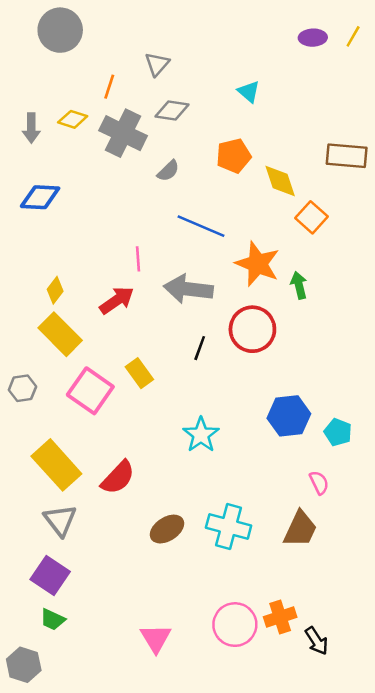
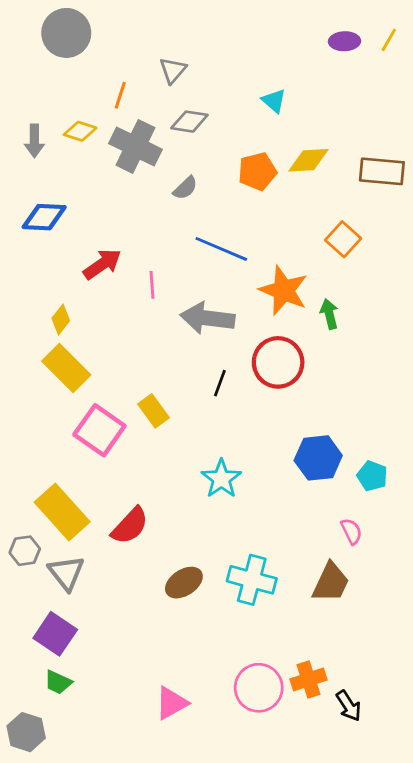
yellow diamond: (280, 181) -> (309, 160), moved, turned -75
red arrow: (117, 300) -> (102, 264), moved
gray hexagon: (22, 388) -> (25, 551), moved
pink triangle: (156, 638) -> (171, 703), turned 32

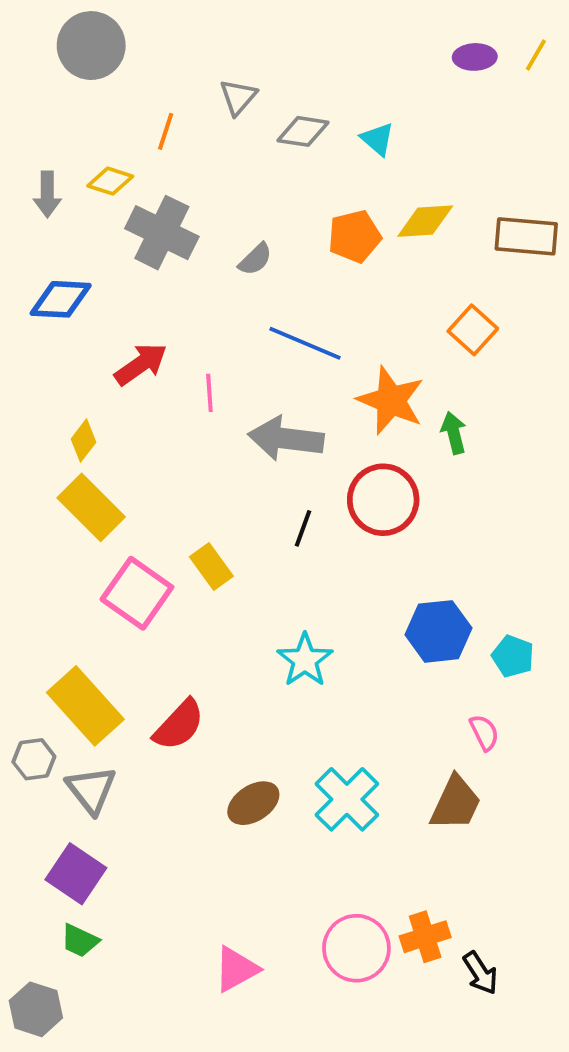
gray diamond: (189, 122) -> (303, 131), moved
gray cross: (135, 146) -> (162, 233), moved
cyan cross: (252, 580) -> (347, 799), turned 30

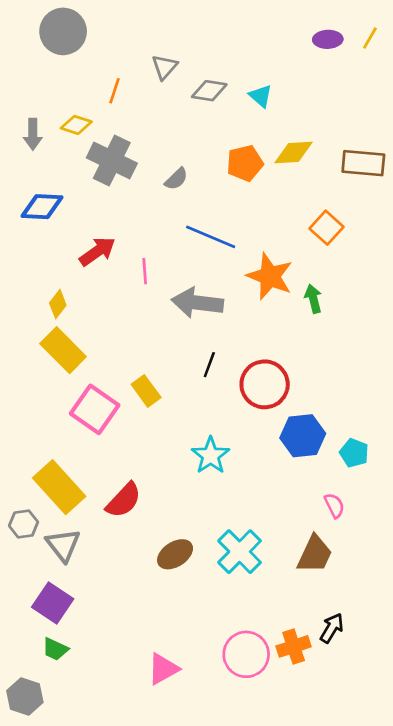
red circle: (383, 500) -> (265, 384), moved
black arrow: (480, 973) -> (332, 628), moved, turned -116

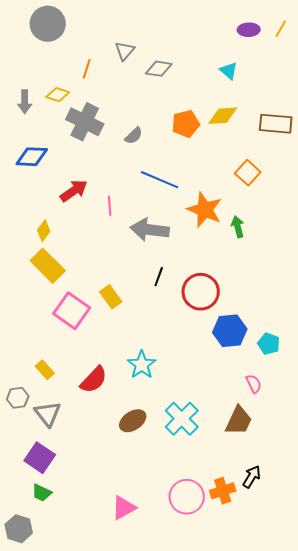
cyan triangle: (261, 96) -> (229, 71), moved
cyan star: (211, 455) -> (142, 365), moved
yellow rectangle: (59, 487) -> (45, 370), size x0.5

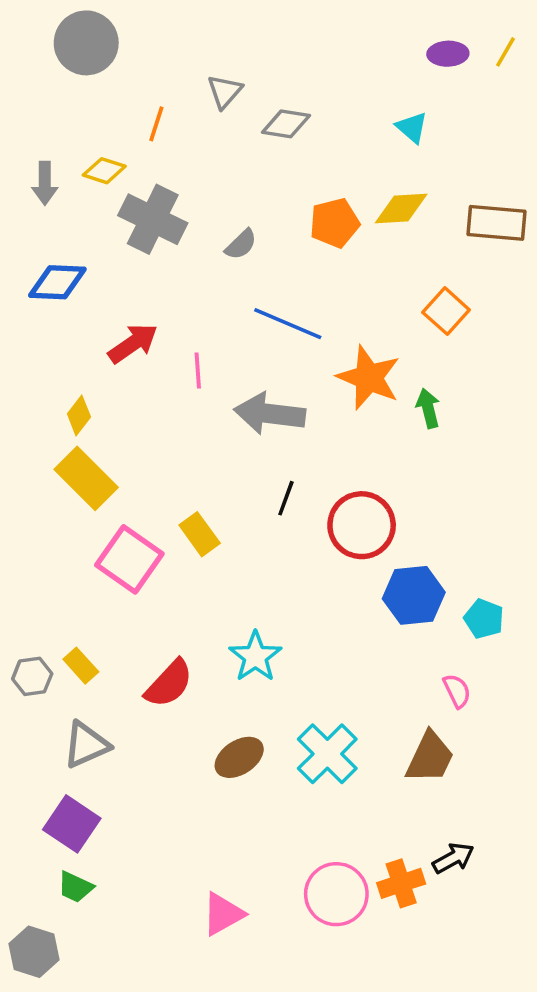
gray hexagon: (18, 398) -> (32, 676), moved
gray triangle: (48, 414) -> (86, 745), turned 44
black arrow: (252, 477) -> (453, 858), turned 30

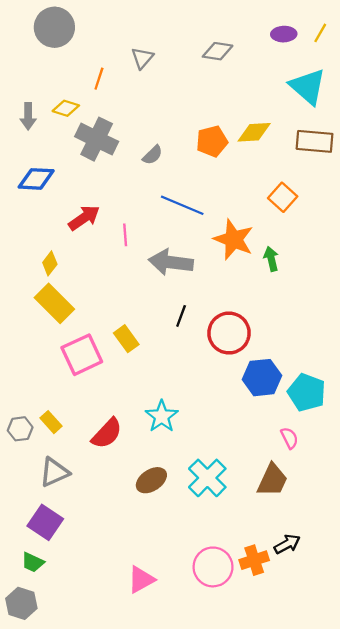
gray diamond: (286, 124) -> (218, 51), moved
cyan triangle: (412, 127) -> (308, 87), moved, size x1.8
pink square: (129, 559) -> (82, 355), turned 30
cyan pentagon: (484, 619) -> (307, 392), size x1.5
green trapezoid: (75, 887) -> (33, 562), moved

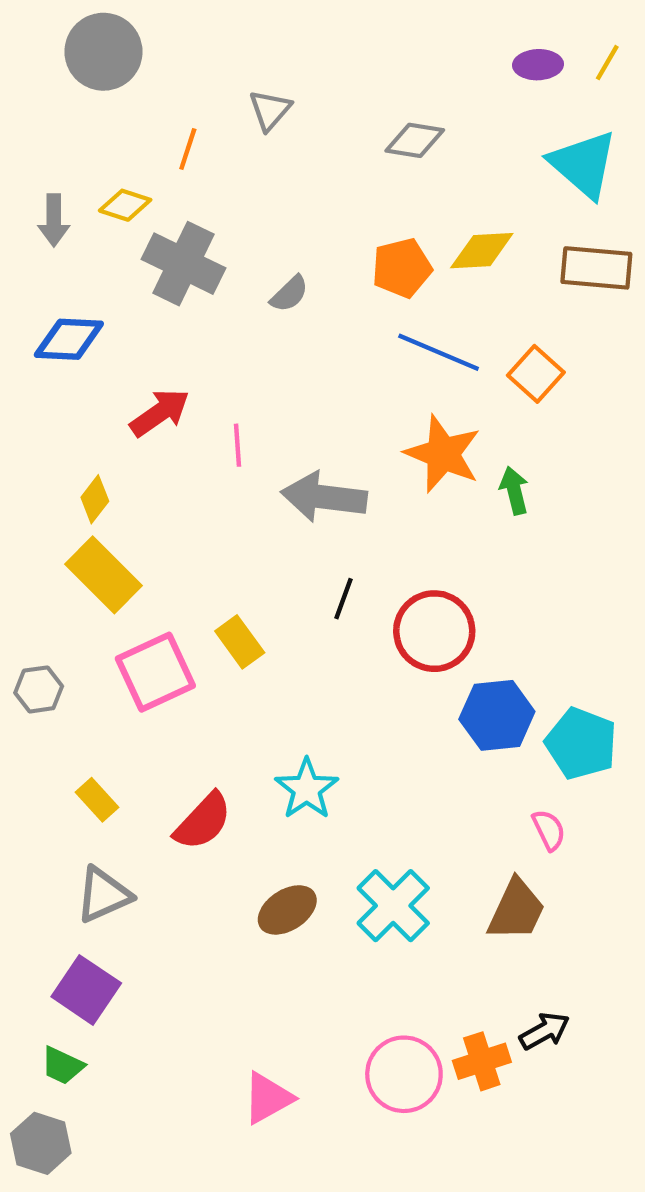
gray diamond: (218, 51) -> (415, 140), moved
blue line: (182, 205) -> (439, 352), moved
gray hexagon: (20, 429) -> (39, 689), moved

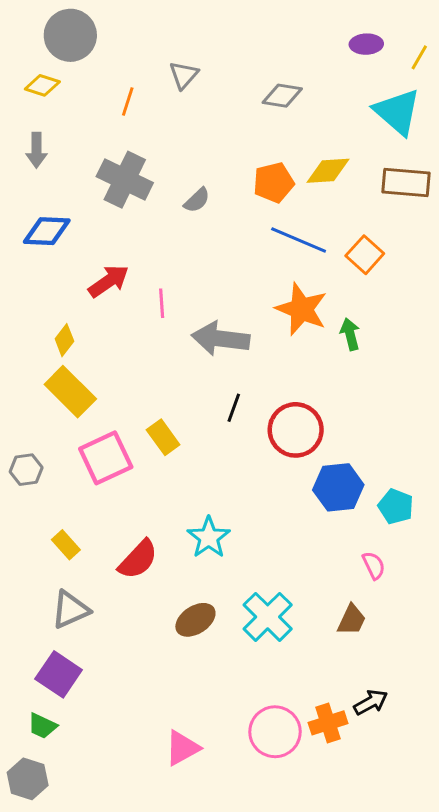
yellow line: (607, 63) -> (419, 57), moved
yellow diamond: (125, 205) -> (42, 85), moved
cyan pentagon: (581, 743) -> (396, 506), size x0.7
brown trapezoid: (516, 910) -> (352, 620), size x0.7

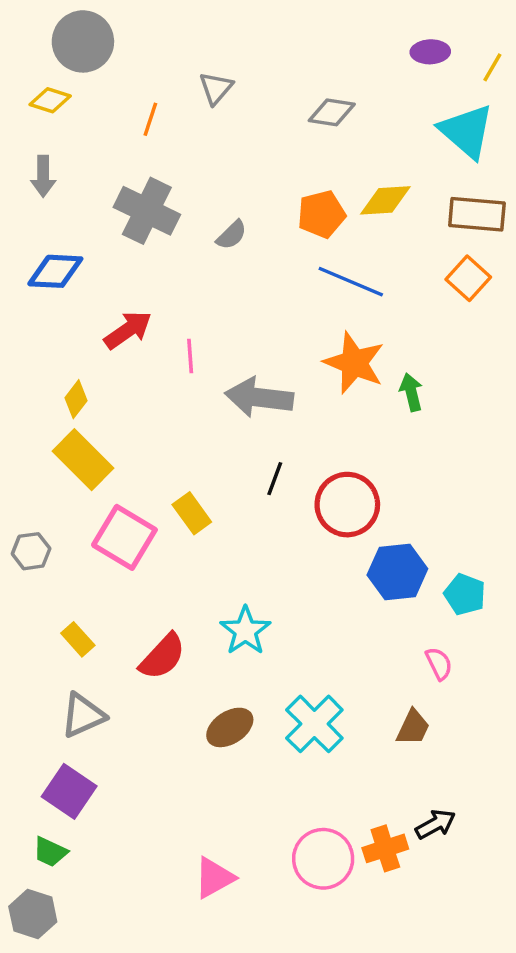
orange square: (365, 255) -> (468, 278), moved
pink square: (106, 458) -> (124, 537), turned -34

